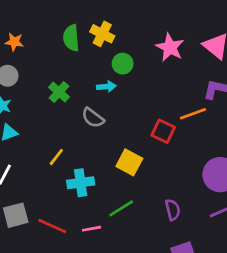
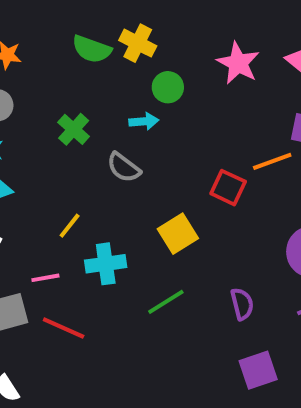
green semicircle: (71, 38) -> (92, 49), turned -65
yellow square: (129, 162) -> (178, 234), turned 30
pink line: (91, 229) -> (45, 278), moved

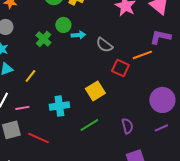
green circle: (168, 87) -> (63, 25), moved
gray semicircle: (124, 167) -> (104, 45), moved
yellow line: (70, 226) -> (30, 76), moved
pink line: (45, 278) -> (22, 108), moved

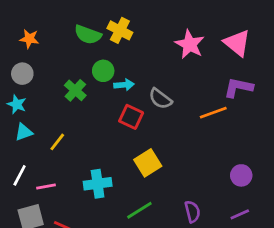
red square: (120, 68) -> (131, 117), moved
purple circle: (162, 100) -> (241, 175), size x0.6

